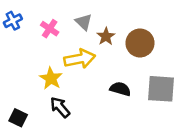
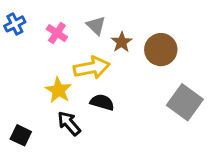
black semicircle: (120, 89) -> (102, 102), moved
gray square: (161, 89) -> (185, 102), turned 32

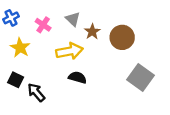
yellow star: (58, 90) -> (20, 48), moved
black arrow: (69, 123) -> (36, 92), moved
black square: (21, 135) -> (16, 80), moved

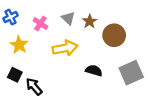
brown star: (92, 32) -> (90, 21), moved
black semicircle: (77, 77) -> (94, 70), moved
gray square: (140, 77) -> (131, 73), turned 30

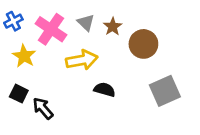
pink cross: (40, 23) -> (51, 29), size x1.6
black semicircle: (94, 70) -> (105, 90), moved

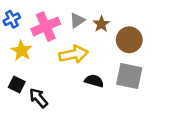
gray triangle: (86, 22) -> (77, 20), turned 42
pink cross: (51, 29) -> (46, 26), turned 32
gray square: (165, 91) -> (129, 76), moved, turned 36

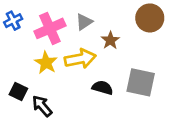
brown star: (101, 24) -> (110, 40), moved
brown circle: (129, 40) -> (150, 18), moved
yellow star: (22, 51) -> (46, 63), moved

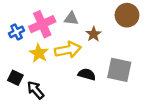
blue cross: (13, 21) -> (17, 32), moved
gray triangle: (84, 22) -> (71, 19), turned 40

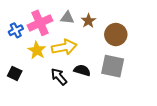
brown circle: (127, 15) -> (116, 35), moved
brown star: (94, 34) -> (88, 21), moved
black arrow: (35, 90) -> (59, 77), moved

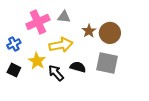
brown star: (88, 21) -> (89, 31), moved
blue cross: (16, 30) -> (14, 44), moved
yellow star: (37, 50) -> (37, 61), moved

